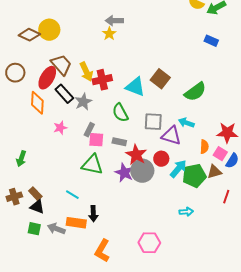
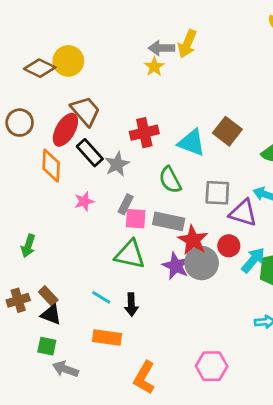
yellow arrow: (86, 72) -> (187, 44), moved, turned 48
gray rectangle: (119, 142) -> (169, 221), size x1.5
black arrow: (93, 214) -> (131, 305), moved
gray arrow: (56, 229) -> (65, 369), moved

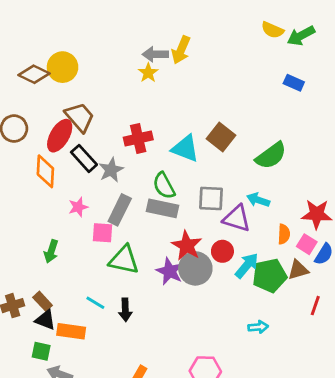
gray rectangle: (126, 204) -> (120, 210), size x1.5
pink square: (136, 219) -> (103, 233), moved
gray rectangle: (169, 221) -> (162, 208), moved
green arrow: (28, 246) -> (51, 251), moved
orange rectangle: (107, 338) -> (71, 331), moved

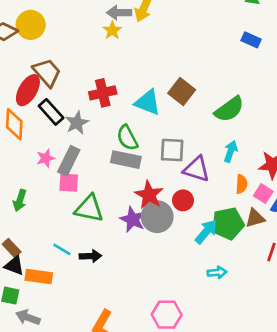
cyan arrow: (258, 200) -> (231, 151), moved, turned 90
gray rectangle: (120, 210) -> (69, 161), moved
cyan arrow: (247, 266) -> (206, 232), moved
black arrow: (125, 310) -> (90, 256), turned -90

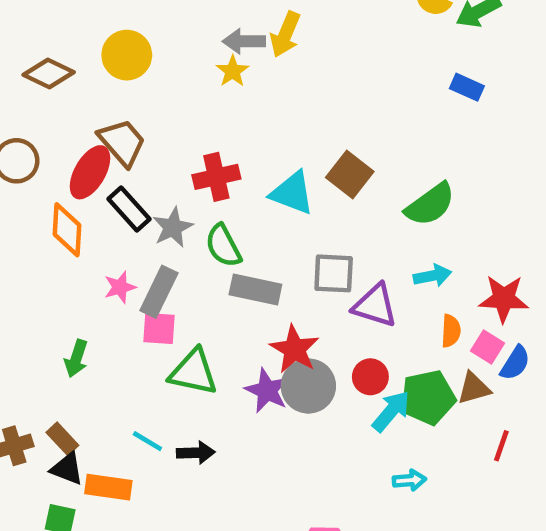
yellow circle: (31, 25) -> (127, 55), moved
green semicircle: (127, 138) -> (223, 246), moved
cyan arrow: (231, 151) -> (432, 276), turned 60
red circle: (183, 200) -> (370, 377), moved

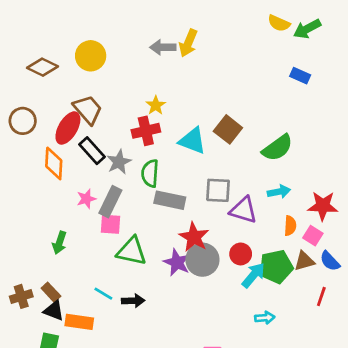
yellow star: (232, 71) -> (156, 105), moved
green semicircle: (223, 246) -> (150, 173), turned 32
blue semicircle: (515, 363) -> (330, 261), moved, turned 105

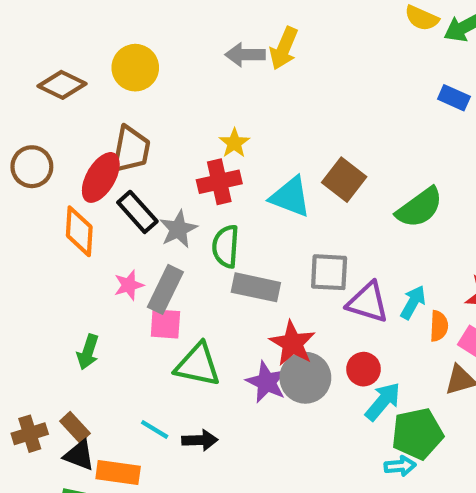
brown trapezoid: (88, 110) -> (131, 149), turned 52
cyan arrow: (279, 192) -> (413, 302), moved, turned -50
green pentagon: (276, 267) -> (417, 434), moved

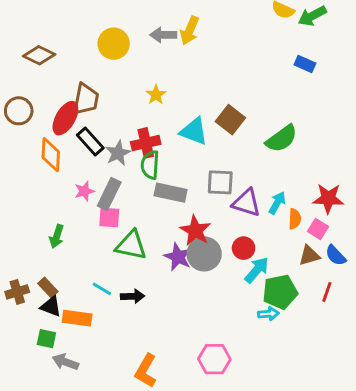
yellow circle: (135, 68) -> (114, 44), moved
red cross: (219, 182) -> (146, 143), moved

